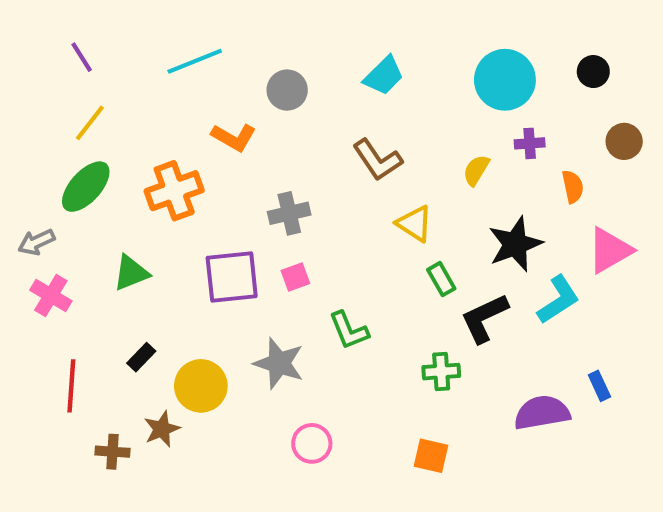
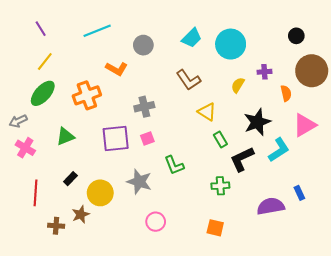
cyan circle: (505, 80) -> (231, 44), moved
brown circle: (624, 141) -> (312, 71), size x1.8

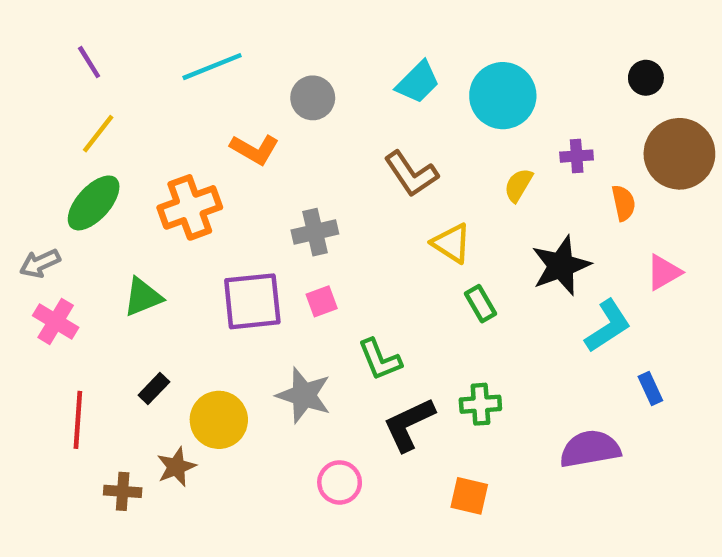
pink triangle: (305, 125) -> (664, 272), size x0.7
black L-shape: (242, 159) -> (409, 424), moved
blue rectangle: (299, 193) -> (650, 389), moved

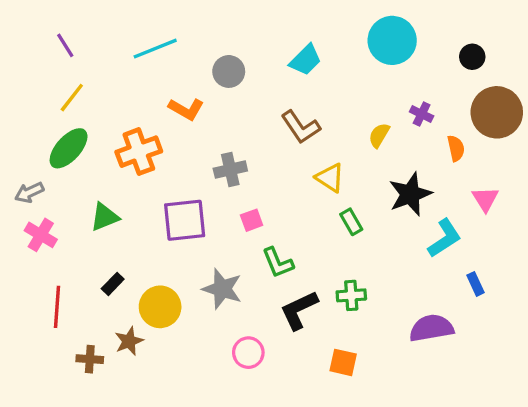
cyan circle: (503, 96) -> (392, 40), moved
purple cross: (577, 156) -> (422, 114), turned 30
pink triangle: (664, 272) -> (485, 199), turned -32
pink square: (322, 301) -> (252, 220), moved

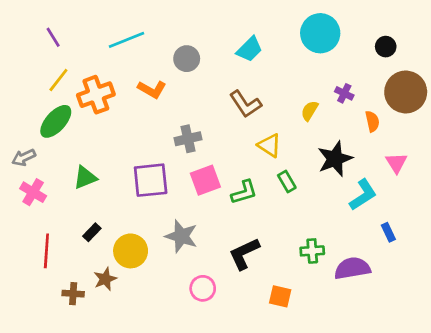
orange cross: (139, 152) -> (96, 95), moved
pink square: (252, 220) -> (205, 180), size x1.6
green L-shape: (278, 263) -> (244, 192), moved, turned -84
green cross: (351, 295) -> (312, 251), moved

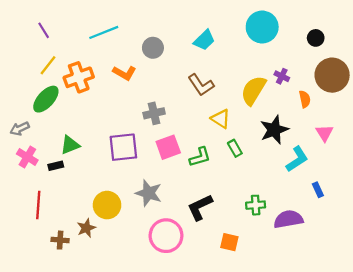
yellow semicircle: (310, 111) -> (253, 90), size x1.8
black rectangle: (92, 232) -> (56, 166), moved, turned 32
pink circle: (203, 288) -> (166, 236), size x1.6

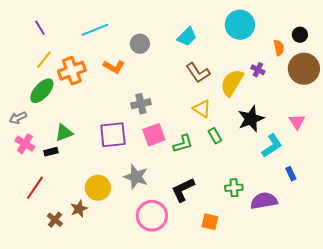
black circle: (316, 38) -> (300, 35), moved
brown L-shape: (201, 85) -> (198, 73), moved
orange semicircle: (305, 99) -> (279, 48), moved
red line: (38, 205) -> (35, 188), turned 30
brown cross: (60, 240) -> (55, 220), turned 35

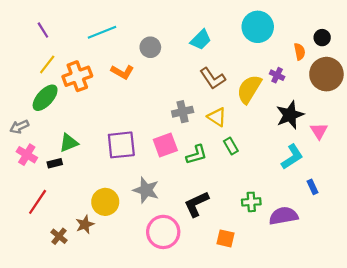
gray cross: (141, 104) -> (183, 112), moved
black star: (251, 119) -> (290, 115), moved

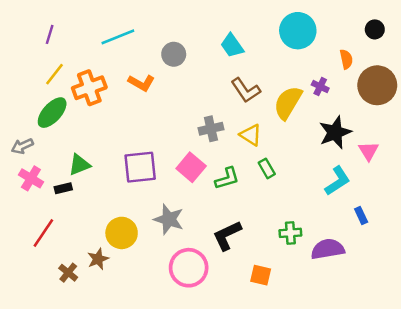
purple line: (43, 30) -> (50, 34), turned 49
black circle: (322, 38) -> (375, 29), moved
cyan trapezoid: (201, 40) -> (232, 46), turned 100
pink square: (165, 145) -> (191, 167), turned -30

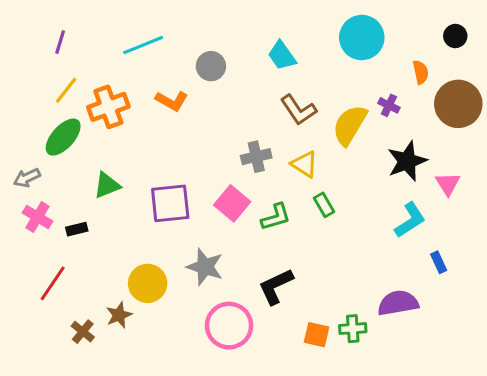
green triangle: (79, 165) -> (107, 185), moved
green cross: (290, 233) -> (353, 329), moved

